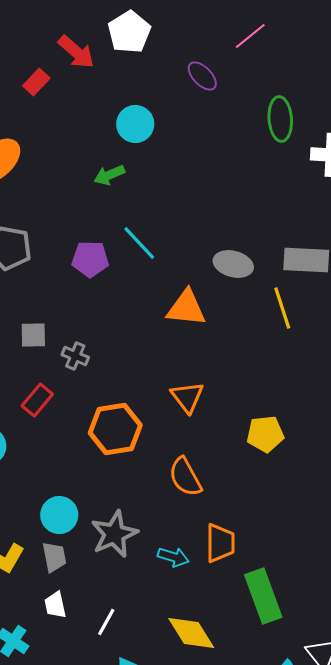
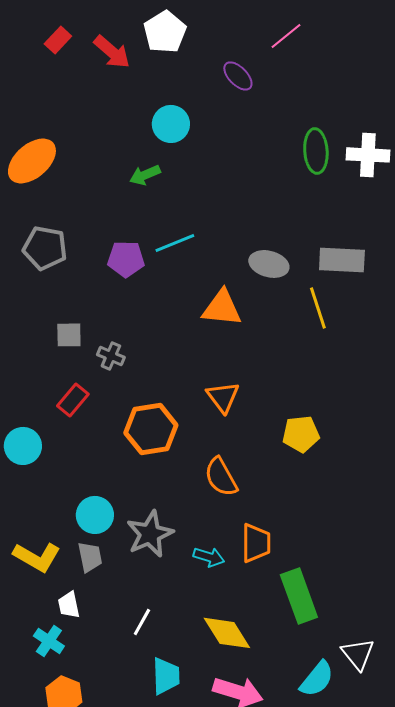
red rectangle: (36, 82) -> (58, 40), moved
green ellipse: (280, 119) -> (316, 151), moved
cyan line: (139, 243) -> (175, 243), turned -69
white trapezoid: (55, 605) -> (69, 605), moved

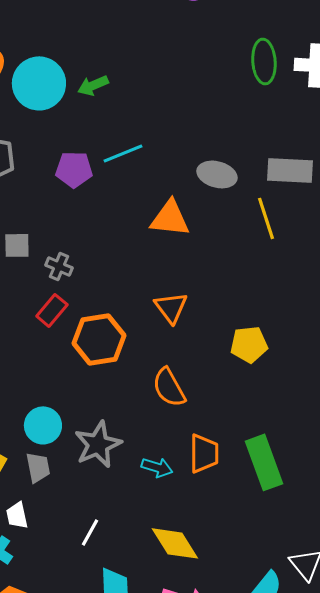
cyan circle: (171, 124) -> (39, 83), moved, size x1.4
red rectangle: (73, 400) -> (52, 310), moved
green rectangle: (299, 596) -> (264, 462), moved

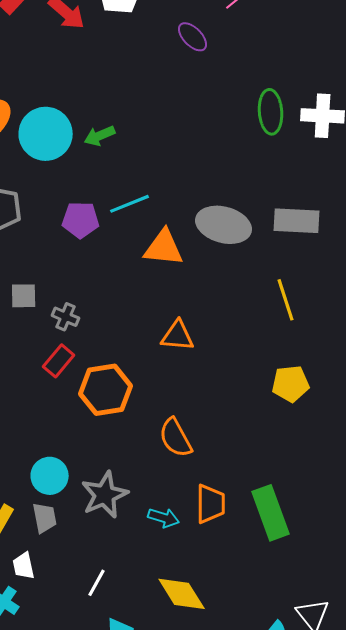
gray ellipse: (217, 174) -> (224, 225), size x1.4
orange triangle: (170, 218) -> (164, 248), moved
yellow line: (266, 218) -> (286, 300), moved
orange triangle: (171, 307) -> (178, 336), moved, turned -48
yellow pentagon: (249, 344) -> (291, 384), moved

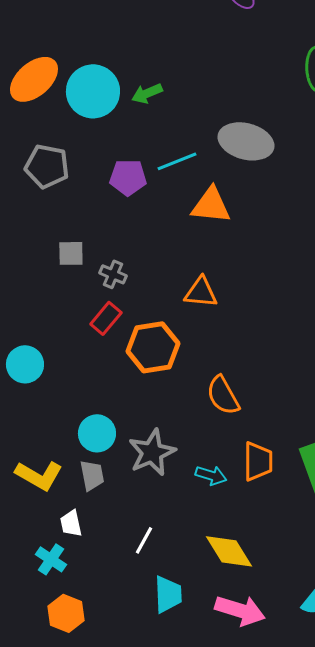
gray ellipse: (224, 225) -> (246, 141), moved
orange triangle: (178, 336) -> (201, 292), moved

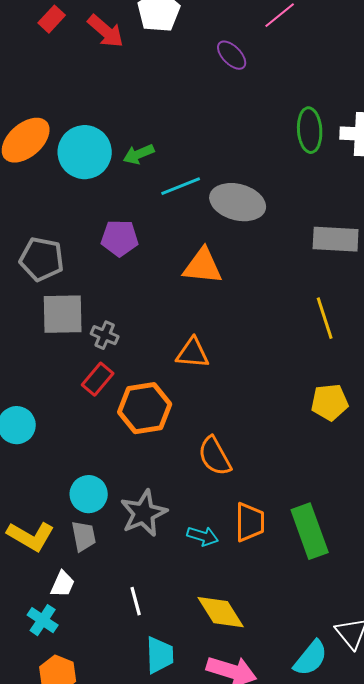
cyan line: (177, 161) -> (181, 186), moved
gray pentagon: (47, 166) -> (42, 259), moved
gray square: (71, 253) -> (63, 314), size x1.6
white trapezoid: (71, 523) -> (63, 584), turned -144
white line: (144, 540) -> (136, 601), turned -44

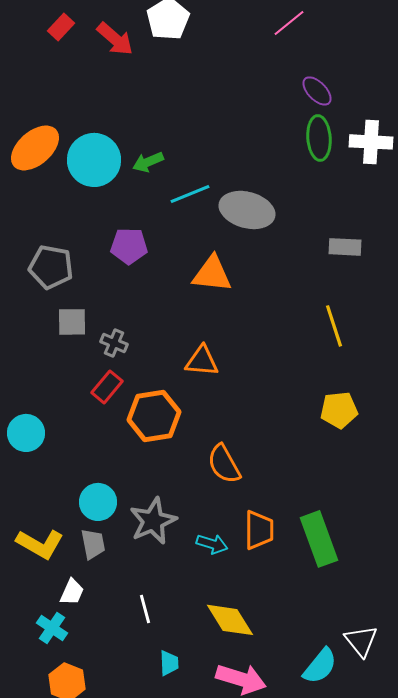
purple ellipse: (232, 55) -> (317, 91), moved
gray rectangle: (336, 239) -> (345, 247), size x0.7
gray square: (63, 314) -> (72, 322), size x0.7
cyan trapezoid: (160, 655) -> (169, 663), size x0.7

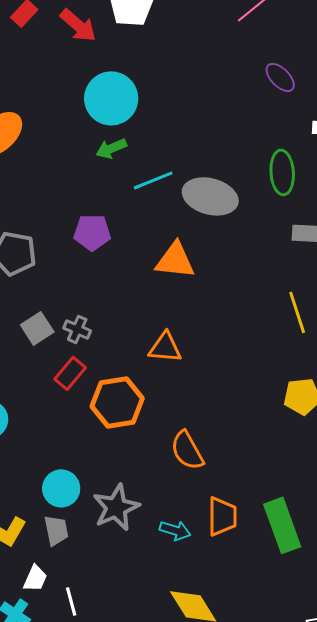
green ellipse: (319, 138) -> (282, 172), moved
cyan circle: (94, 160) -> (111, 98), moved
gray square: (72, 322) -> (37, 328), moved, turned -32
white line: (145, 609) -> (71, 601), moved

